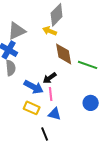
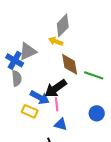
gray triangle: (17, 31) -> (28, 51), moved
black arrow: (50, 78) -> (56, 88), size x1.6
yellow rectangle: (32, 108) -> (30, 111), moved

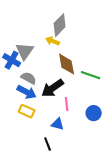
gray triangle: (28, 51) -> (25, 51), turned -30
gray semicircle: (17, 78) -> (29, 78), moved, turned -56
blue arrow: (40, 97) -> (27, 92), moved
pink line: (57, 104) -> (67, 104), moved

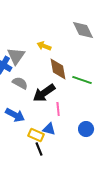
gray diamond: (60, 25) -> (83, 30), moved, turned -70
blue arrow: (27, 92) -> (15, 115), moved
yellow rectangle: (27, 111) -> (36, 135), moved
blue circle: (94, 113) -> (86, 129), moved

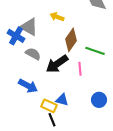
gray triangle: (16, 56) -> (29, 27), turned -36
brown diamond: (58, 69) -> (71, 40), turned 45
pink line: (58, 109) -> (80, 69), moved

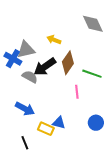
gray triangle: (29, 27) -> (26, 50), turned -42
black arrow: (57, 64) -> (45, 67), moved
black line: (52, 120) -> (25, 143), moved

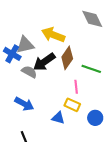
yellow arrow: (54, 40) -> (53, 35), size x1.6
yellow rectangle: (46, 129) -> (72, 105), moved

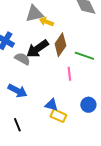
yellow arrow: (53, 35) -> (46, 22), size x0.6
gray triangle: (25, 45) -> (34, 14), moved
yellow rectangle: (72, 105) -> (58, 116), moved

